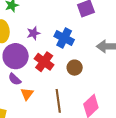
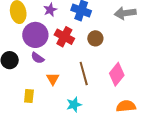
orange triangle: (27, 94) -> (53, 79), moved

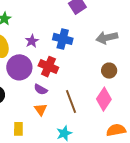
brown circle: (95, 38) -> (109, 71), moved
purple semicircle: (38, 58) -> (41, 89), moved

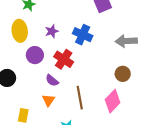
purple circle: (19, 67) -> (35, 55), size x0.7

